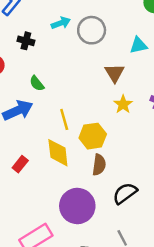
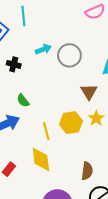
yellow hexagon: (93, 136) -> (71, 123), moved
brown semicircle: (99, 165) -> (87, 171), moved

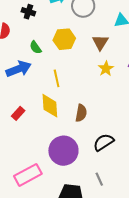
yellow hexagon: (71, 123) -> (64, 39), moved
brown semicircle: (87, 171) -> (81, 113), moved

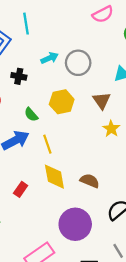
yellow line: (57, 78) -> (47, 144), moved
brown semicircle: (81, 113) -> (90, 181), turned -72

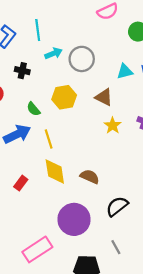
cyan line: (26, 24) -> (38, 30), moved
brown triangle: (102, 101) -> (104, 97), turned -30

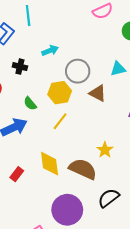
cyan line: (38, 30) -> (28, 16), moved
gray circle: (82, 59) -> (78, 71), moved
yellow star: (113, 125) -> (105, 150), moved
yellow line: (49, 139) -> (60, 121), moved, turned 54
brown semicircle: (90, 177) -> (83, 169), size x1.5

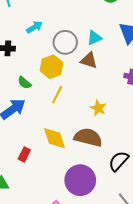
cyan triangle: (118, 69) -> (94, 38), moved
yellow star: (105, 150) -> (98, 108), moved

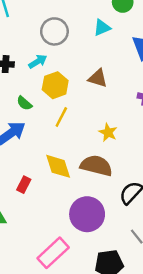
cyan arrow: (34, 27) -> (38, 61), moved
cyan triangle: (94, 38) -> (102, 28), moved
gray circle: (65, 42) -> (54, 31), moved

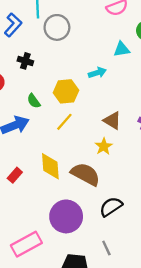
gray circle: (54, 31) -> (57, 27), moved
cyan arrow: (38, 61) -> (97, 73), moved
brown triangle: (98, 78) -> (112, 121), moved

